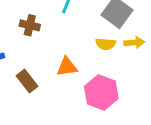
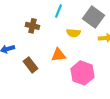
yellow semicircle: (106, 44) -> (73, 33), moved

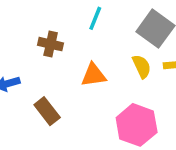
yellow semicircle: (73, 33) -> (142, 66), moved, turned -120
orange triangle: (58, 55) -> (94, 75), moved

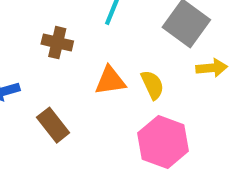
yellow semicircle: (142, 66) -> (152, 85), moved

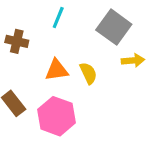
pink hexagon: (163, 142) -> (57, 116), moved

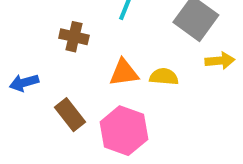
yellow semicircle: (88, 73) -> (164, 77), turned -60

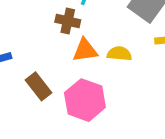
brown cross: (74, 37) -> (68, 21), moved

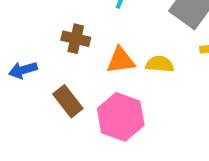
brown cross: (68, 21) -> (76, 39), moved

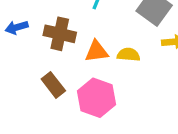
brown cross: (76, 39) -> (60, 34), size x1.4
blue arrow: (23, 70) -> (17, 27), moved

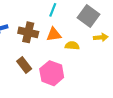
orange triangle: (97, 51) -> (54, 34), moved

